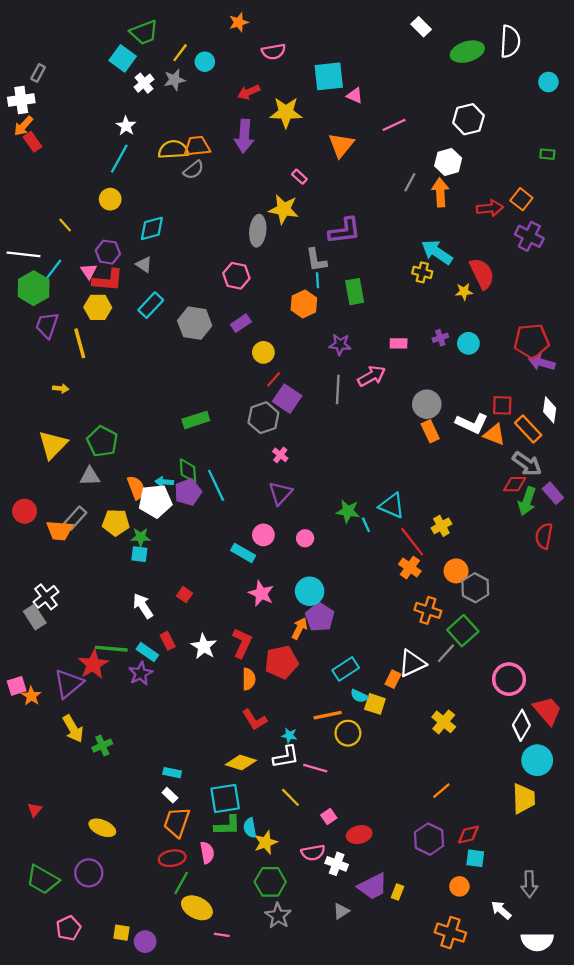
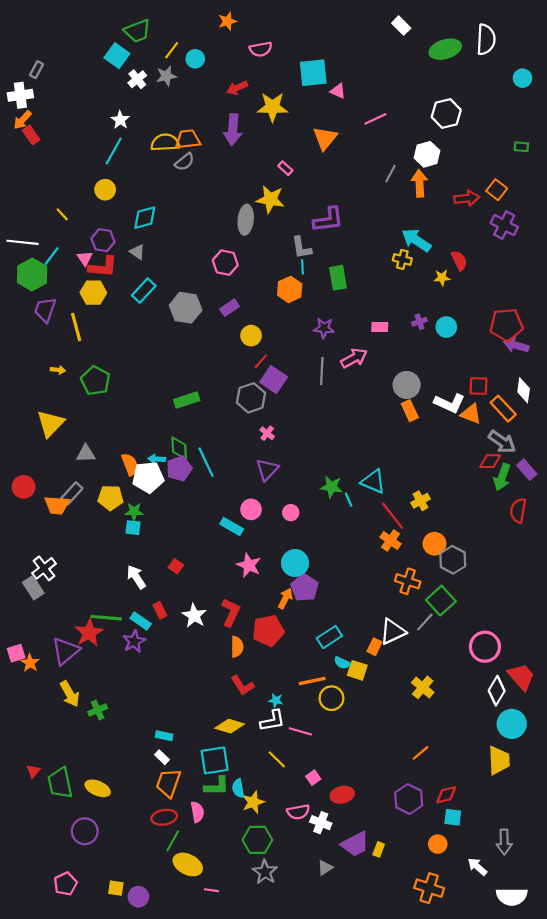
red semicircle: (482, 274) -> (459, 260), size x0.7
green pentagon: (102, 441) -> (95, 381), moved
green trapezoid: (43, 880) -> (60, 783), moved, turned 48

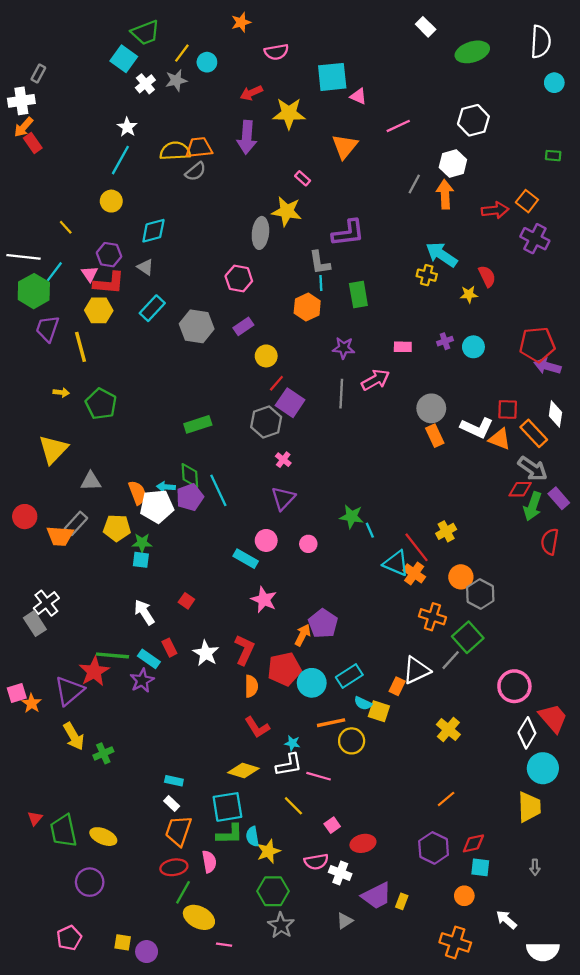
white semicircle: (486, 39) -> (541, 42), moved
cyan triangle: (373, 481) -> (396, 563), moved
cyan circle: (295, 563) -> (312, 683), moved
gray arrow: (504, 842) -> (535, 867), moved, size x0.6

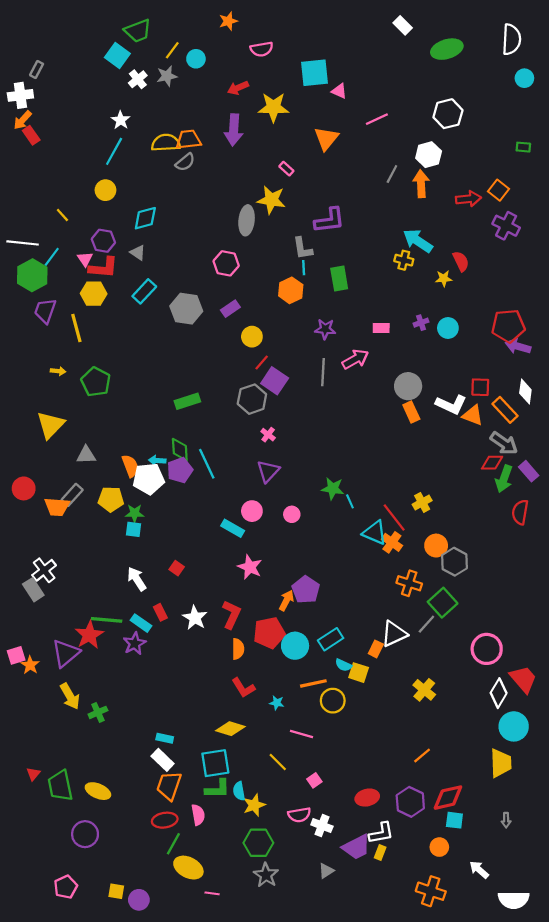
white L-shape: (289, 765) -> (381, 833), moved
white rectangle: (172, 804) -> (163, 760), size x1.5
red ellipse: (363, 843) -> (367, 798), moved
red diamond: (473, 843) -> (448, 798), size x1.4

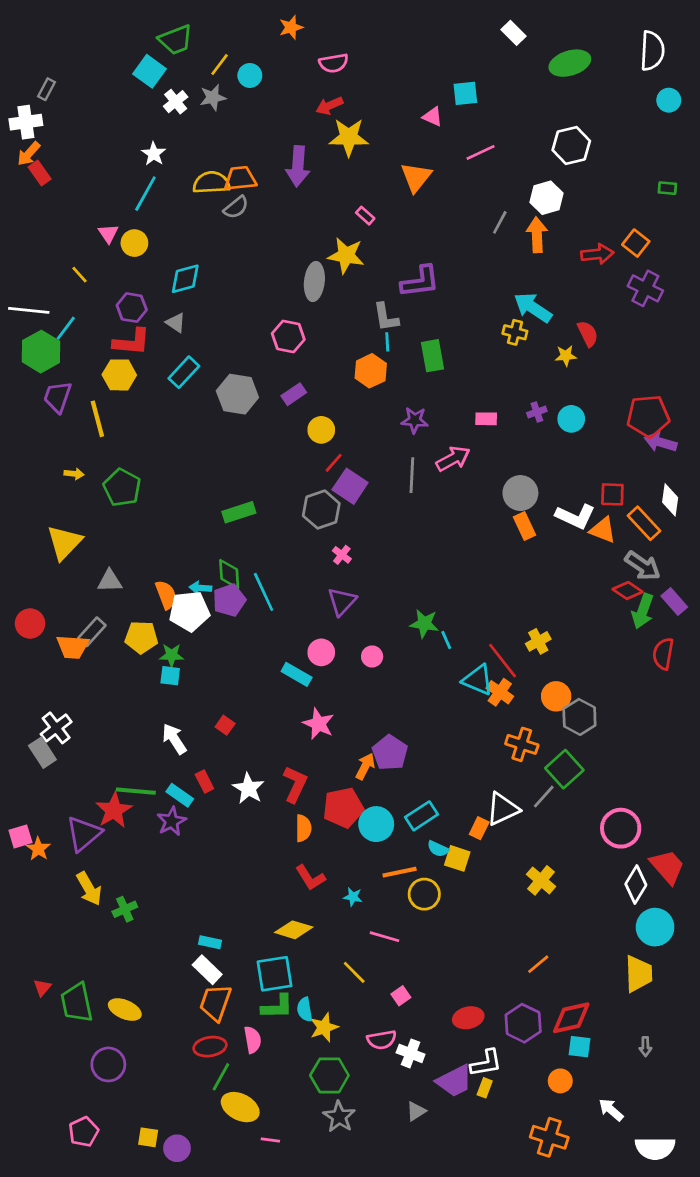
cyan square: (314, 73) -> (465, 93), moved, size x0.7
red arrow: (238, 88) -> (329, 106), moved
pink triangle: (85, 259) -> (108, 233), moved
red diamond: (492, 463) -> (628, 591), turned 35

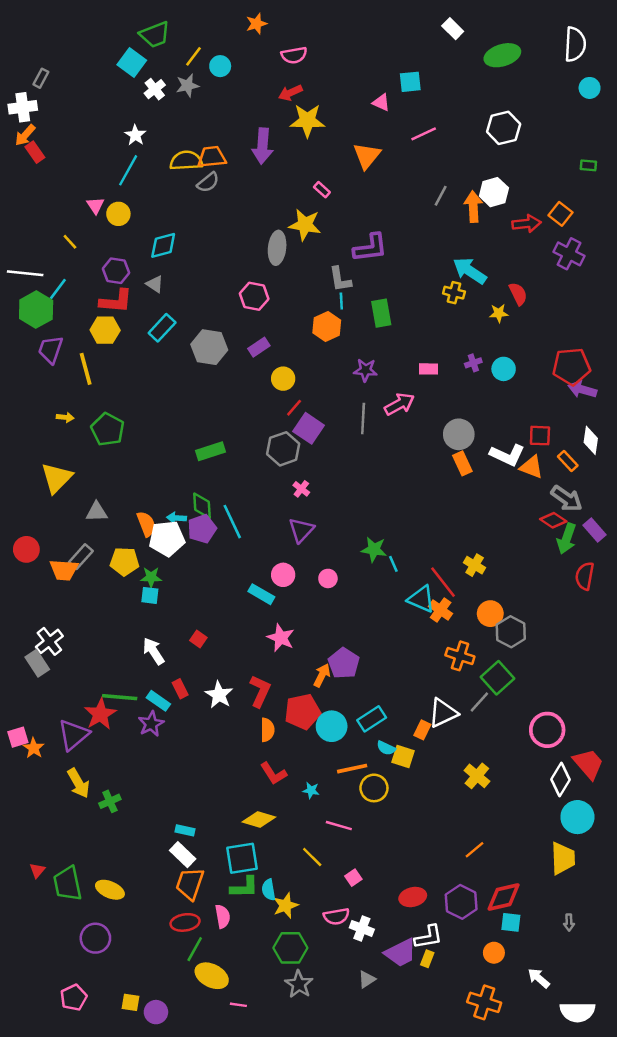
white hexagon: (547, 198) -> (494, 192), moved
orange rectangle: (644, 523) -> (568, 461), size x0.7
yellow cross: (538, 641) -> (475, 565), turned -30

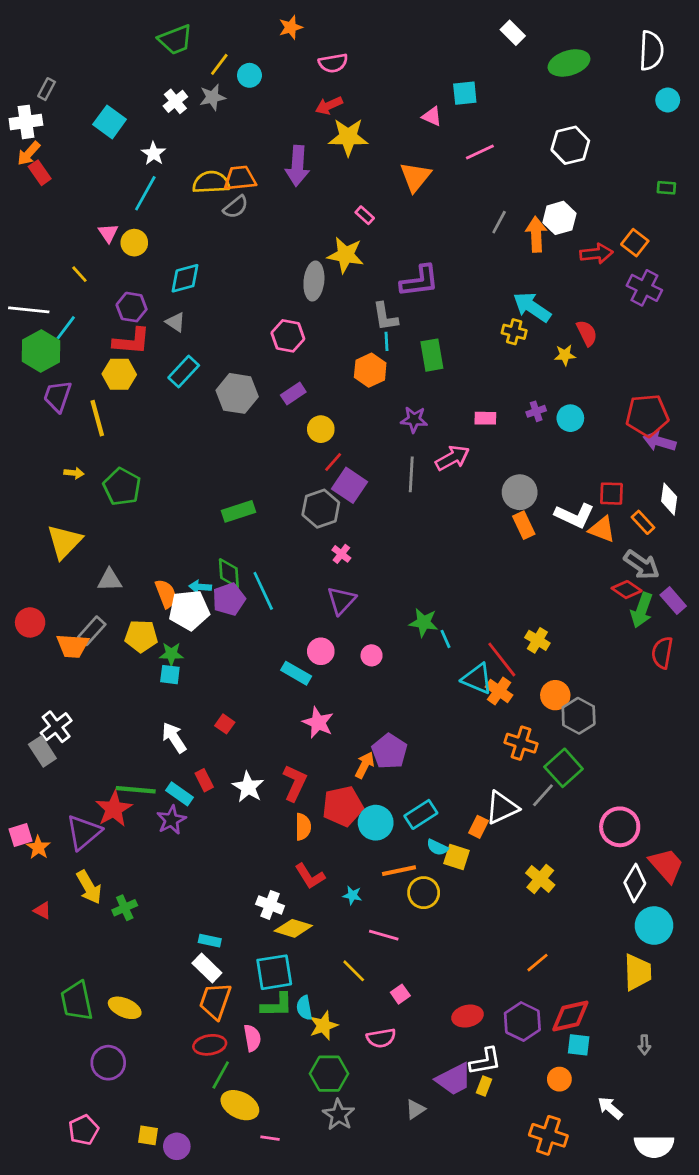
cyan square: (132, 62) -> (110, 122), moved
red triangle: (37, 870) -> (42, 910), moved, turned -42
white cross: (362, 928) -> (270, 905), moved

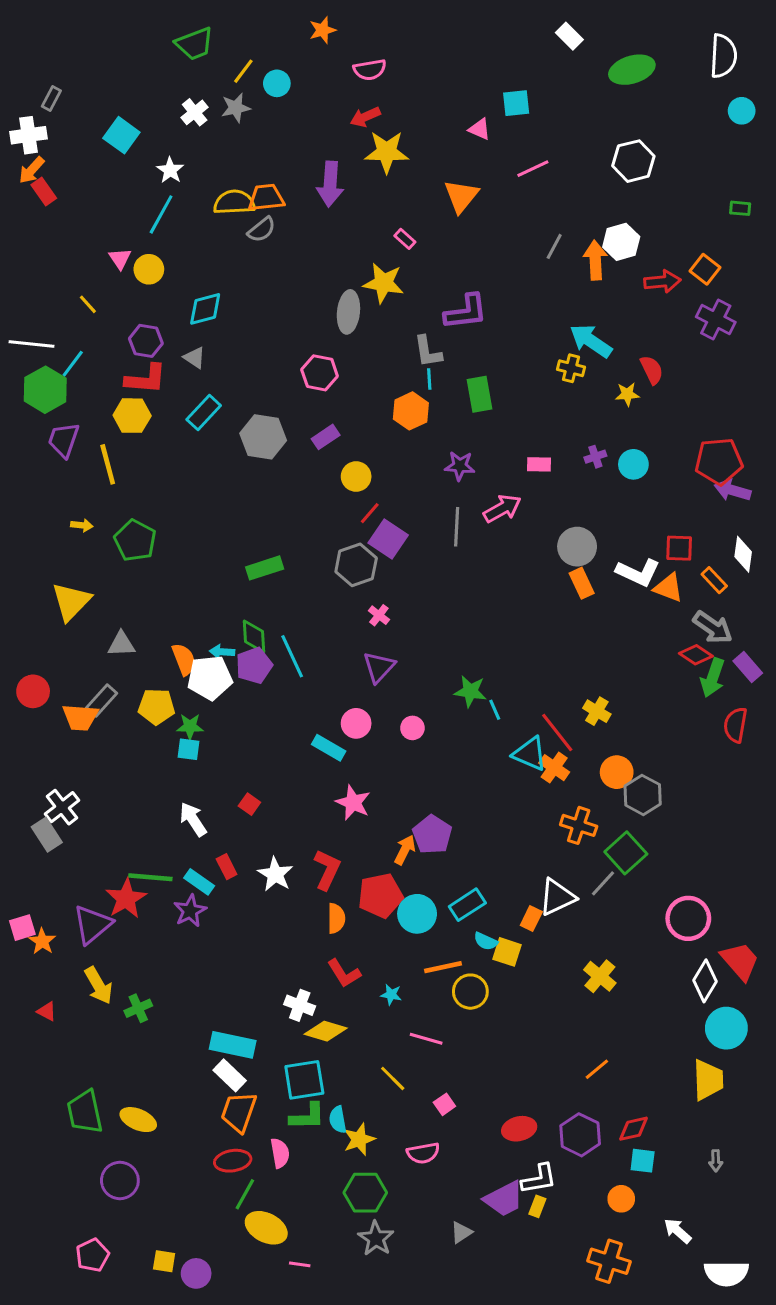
cyan rectangle: (210, 941) -> (233, 1045), size x1.8
red diamond: (570, 1016) -> (633, 1129), size x0.7

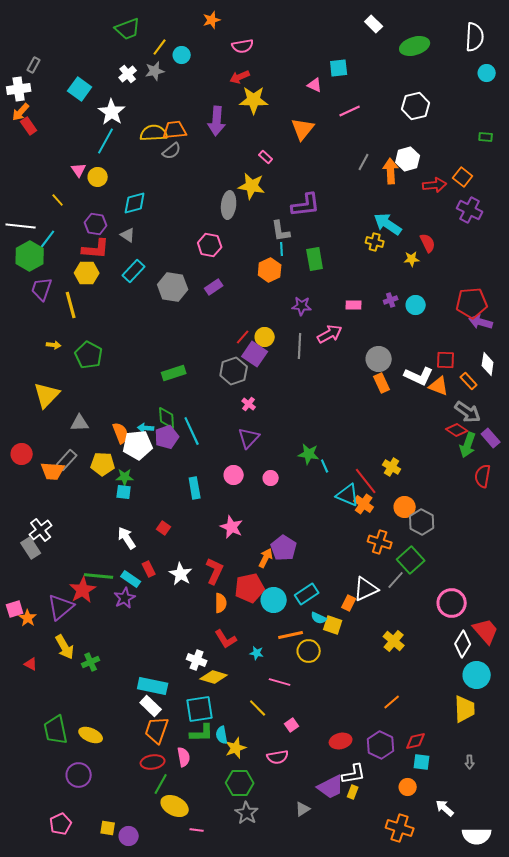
white star: (170, 170) -> (112, 112), size x1.5
yellow circle: (356, 477) -> (265, 337), moved
cyan rectangle: (329, 748) -> (195, 488), moved, turned 50

